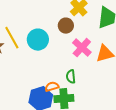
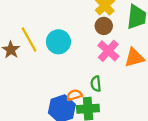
brown circle: (66, 26) -> (104, 26), moved

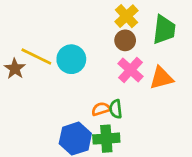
yellow line: (29, 40) -> (36, 57), turned -35
orange semicircle: (74, 95) -> (101, 109), moved

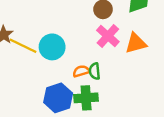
yellow line: (36, 57) -> (23, 46), moved
cyan circle: (71, 59) -> (52, 47), moved

